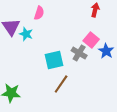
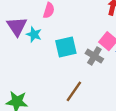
cyan square: (54, 60) -> (66, 47), moved

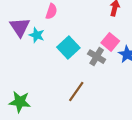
cyan square: (66, 47) -> (68, 48), turned -30

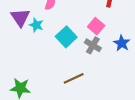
pink square: (110, 42) -> (96, 26), moved
brown line: (76, 92) -> (74, 78), turned 30

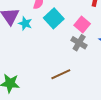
cyan square: (66, 37) -> (54, 18), moved

